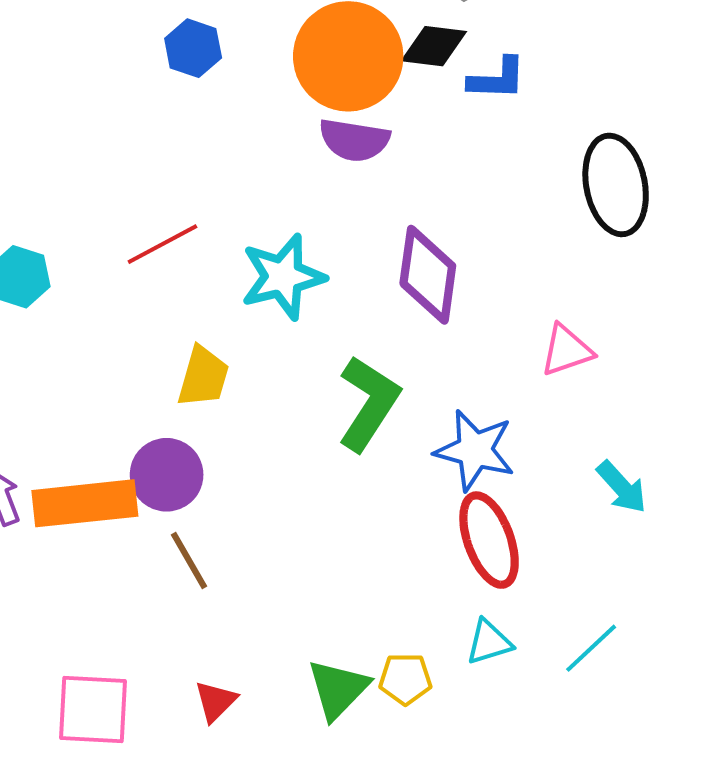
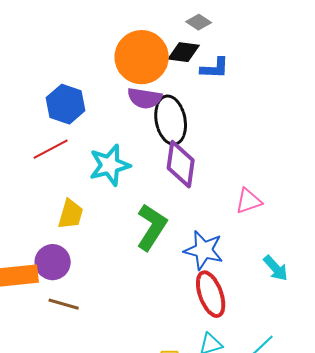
blue hexagon: (193, 48) -> (66, 104), moved, size x1.4
black ellipse: (616, 185) -> (171, 120), moved
brown line: (189, 560) -> (64, 304), turned -44

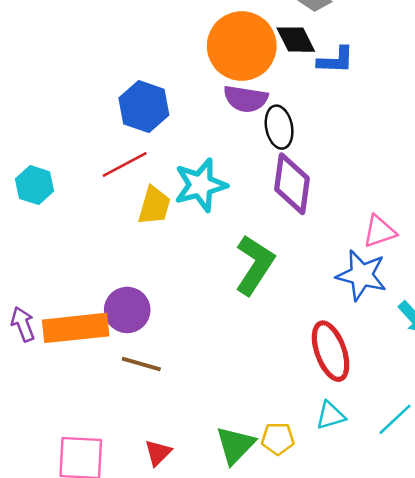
black diamond: (184, 52) -> (296, 40), turned 56
black ellipse: (171, 120) -> (279, 127), size x0.7
yellow trapezoid: (71, 214) -> (154, 206), moved
blue star: (204, 250) -> (361, 275), moved

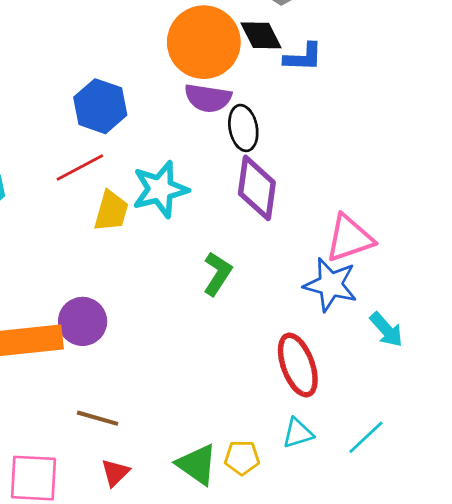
pink triangle: (379, 231) -> (350, 238), size x1.4
green L-shape: (255, 265) -> (217, 274), size x0.7
brown line: (141, 364) -> (98, 418), moved
green triangle: (235, 445) -> (197, 464), turned -39

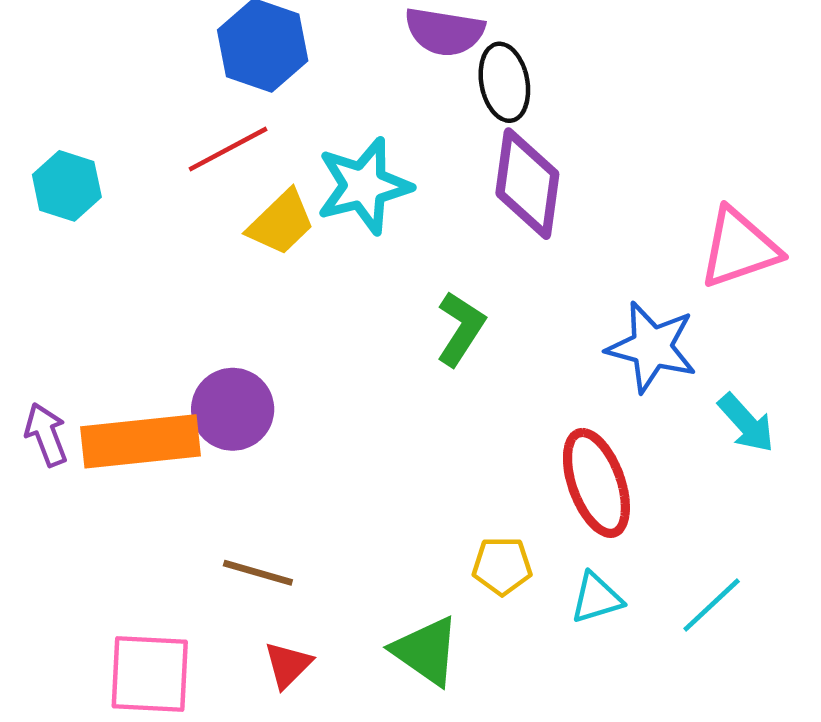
yellow trapezoid: (111, 211) -> (281, 223), turned 30
pink triangle: (350, 238) -> (739, 248), moved
yellow pentagon: (242, 458) -> (502, 566), moved

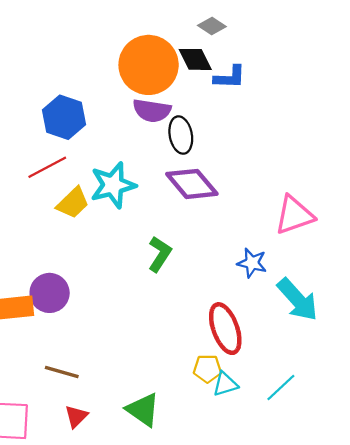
purple diamond: (527, 184) -> (192, 184), turned -48
blue star: (652, 347) -> (252, 263), size x0.7
cyan arrow: (746, 423) -> (298, 300), size x1.5
yellow pentagon: (502, 566) -> (207, 369), moved

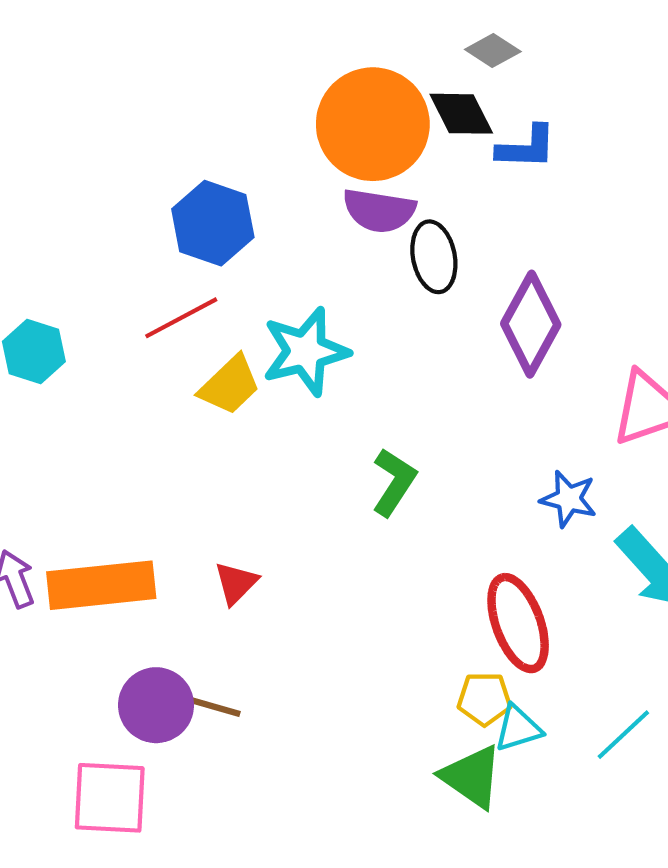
purple diamond: (192, 184) -> (531, 324), moved, turned 69
purple circle: (50, 293) -> (156, 705), moved
green triangle: (143, 410) -> (472, 777), moved
red triangle: (76, 416) -> (236, 583), moved

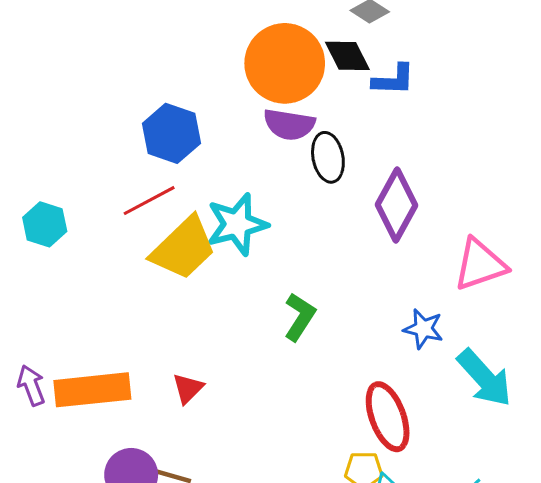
yellow trapezoid: (230, 385) -> (183, 248), size x1.5

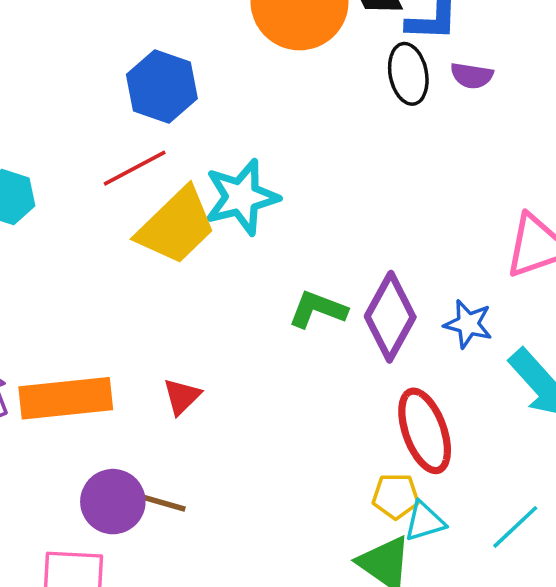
purple semicircle: (289, 124) -> (472, 76), moved, size x0.7
black ellipse: (328, 157) -> (408, 74), moved
purple diamond: (397, 205) -> (390, 317), moved
green L-shape: (300, 317) -> (318, 309), turned -102

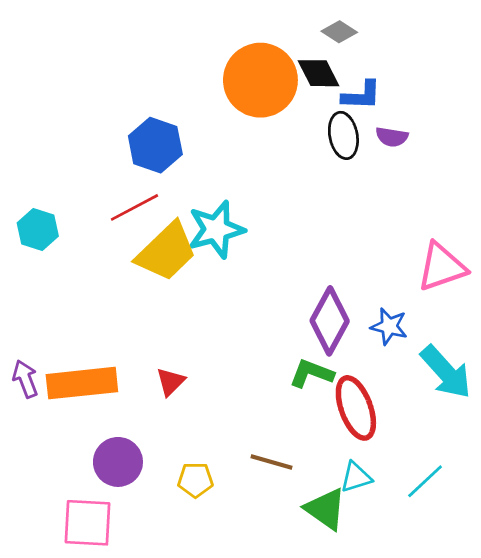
green L-shape: (318, 309) -> (312, 373), moved
yellow pentagon: (396, 496) -> (195, 480), moved
brown line: (158, 502) -> (271, 462), moved

